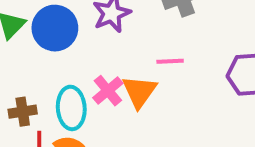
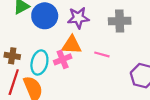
orange triangle: (139, 92) -> (72, 45), moved, turned 40

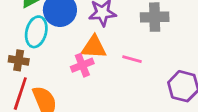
cyan ellipse: (39, 62) -> (36, 32), moved

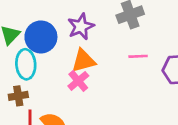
pink line: (132, 59) -> (138, 56), moved

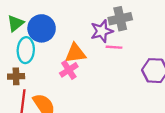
purple star: (81, 27) -> (102, 31), moved
pink line: (138, 56) -> (114, 47), moved

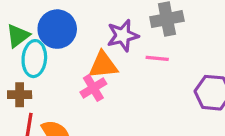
green triangle: (15, 23) -> (18, 36), moved
purple star: (102, 31) -> (123, 35), moved

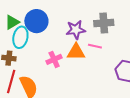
orange triangle: (103, 65) -> (76, 52), moved

